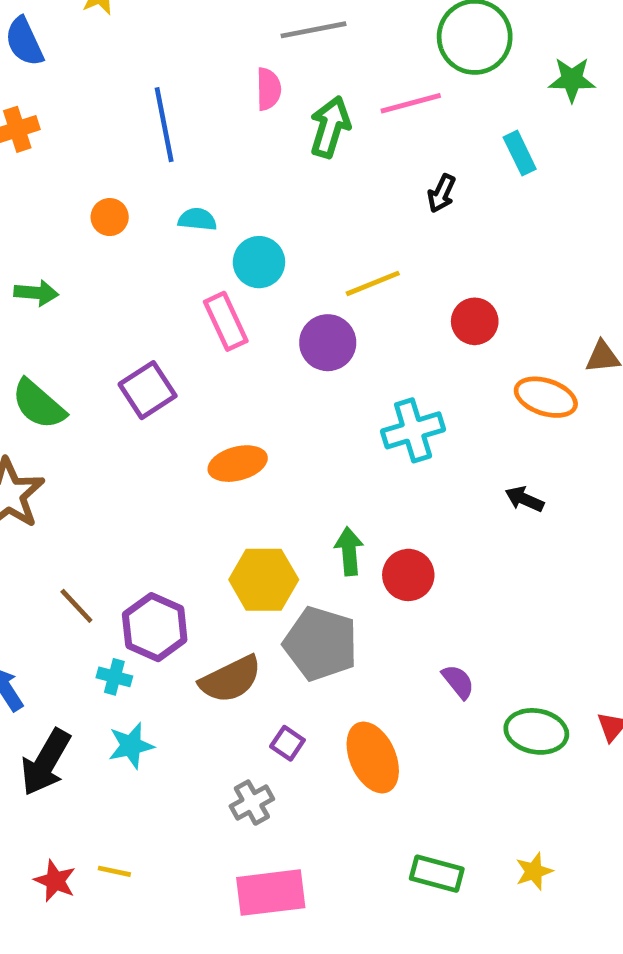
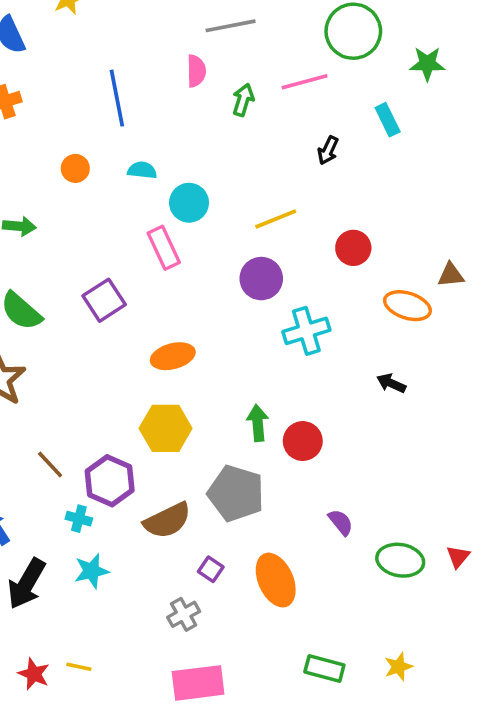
green arrow: (330, 127) -> (243, 100), size x0.7
purple circle: (328, 343) -> (261, 279), moved
yellow hexagon: (264, 580) -> (166, 428), moved

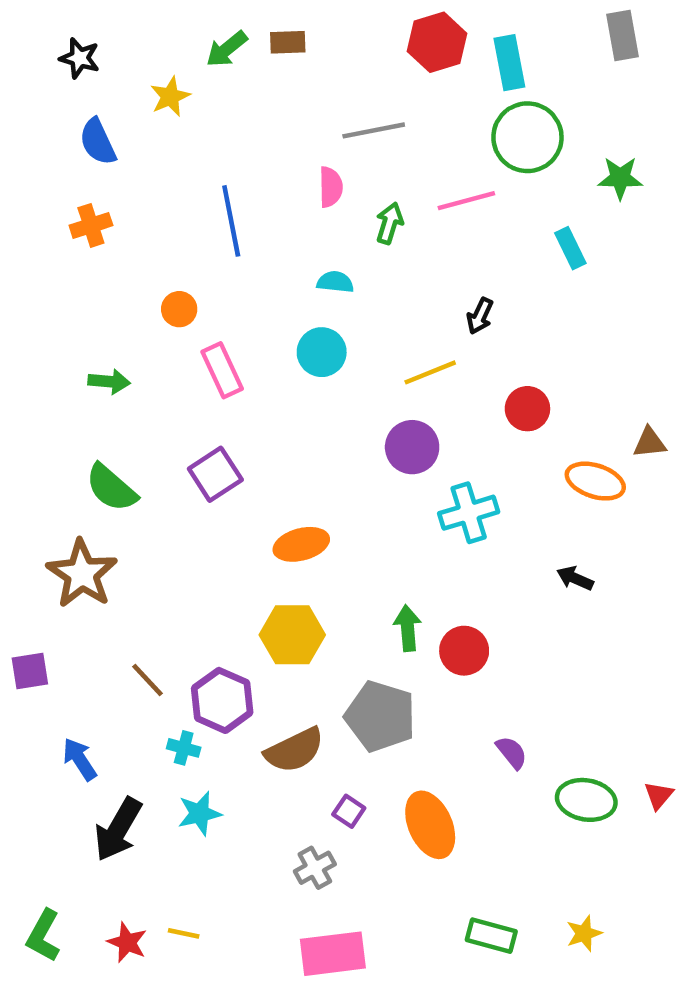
black arrow: (328, 150) -> (480, 316), moved
cyan semicircle: (142, 170) -> (335, 282), moved
pink rectangle: (164, 248) -> (222, 370), moved

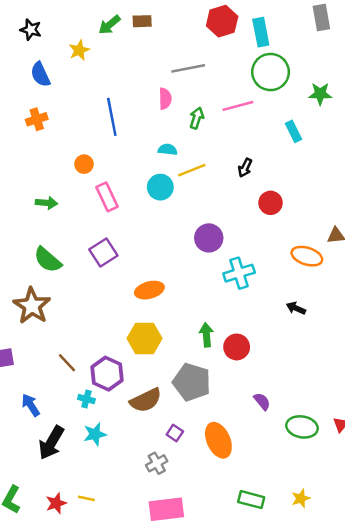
yellow line: (430, 372) -> (192, 170), moved
red circle: (527, 409) -> (271, 203), moved
red star: (127, 942) -> (56, 503), turned 30

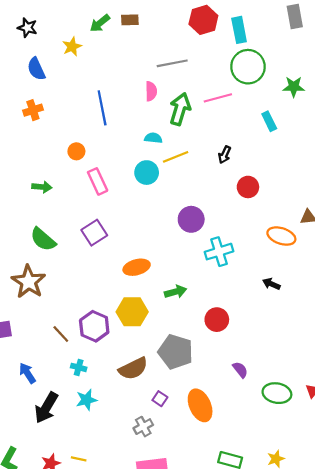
green arrow: (197, 118) -> (180, 109), size x1.6
green arrow: (206, 335) -> (176, 292), moved, turned 80
purple hexagon: (107, 374) -> (94, 326), moved

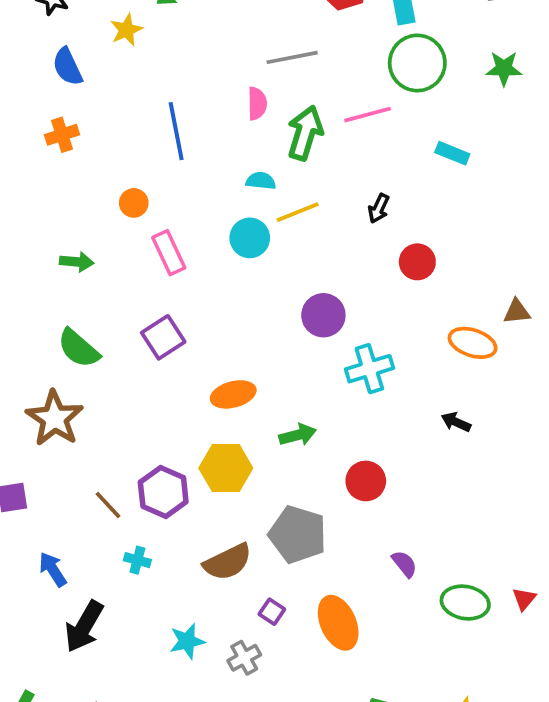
green star: (294, 87) -> (504, 68), moved
cyan rectangle: (269, 121) -> (452, 153), turned -42
cyan star: (86, 400) -> (187, 641), moved

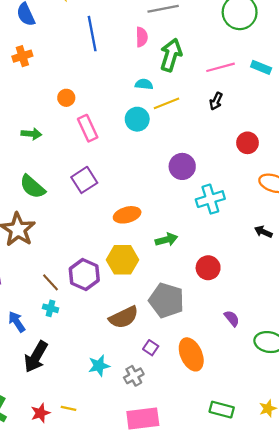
pink line: (368, 115) -> (220, 67), moved
blue line: (176, 131) -> (92, 34), moved
red circle: (417, 262) -> (247, 143), moved
cyan cross: (137, 560) -> (51, 308), moved

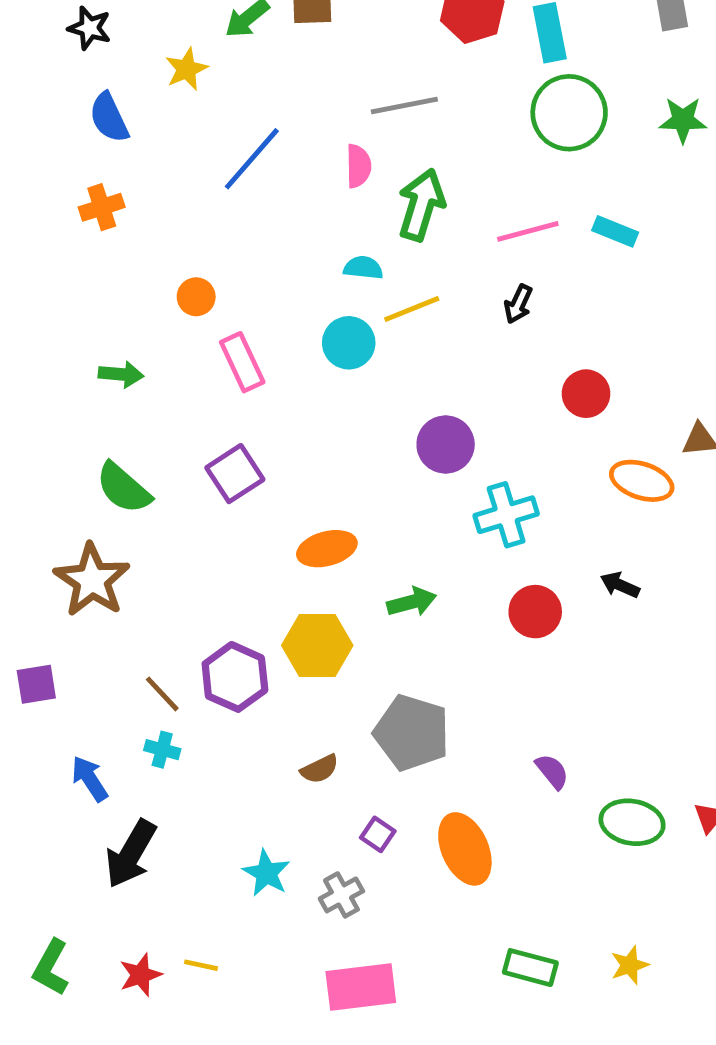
blue line: (92, 34) -> (252, 159), turned 52
red circle: (208, 268) -> (535, 612), moved
brown semicircle: (124, 317) -> (320, 769), size x0.6
cyan star: (99, 366) -> (266, 873), turned -30

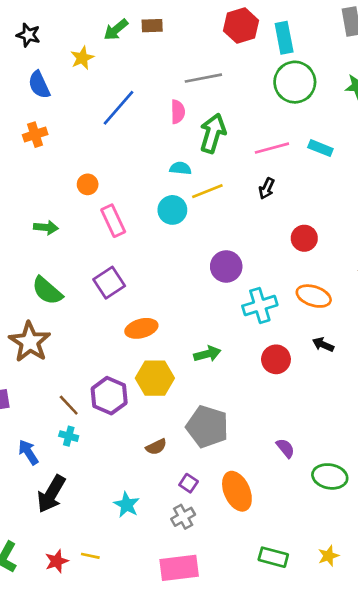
orange ellipse: (642, 481) -> (314, 296), moved
orange ellipse: (327, 549) -> (141, 328), moved
gray cross: (341, 895) -> (183, 517), moved

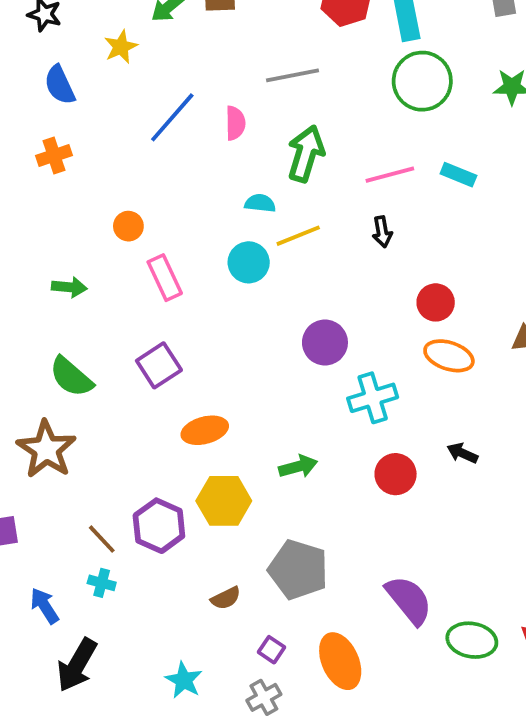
pink semicircle: (178, 112) -> (235, 123), moved
black arrow: (267, 188) -> (382, 232), turned -35
orange ellipse: (314, 296) -> (449, 356), moved
purple semicircle: (285, 448) -> (409, 600), size x1.8

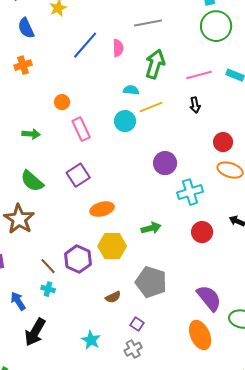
orange ellipse: (340, 661) -> (200, 335), moved

